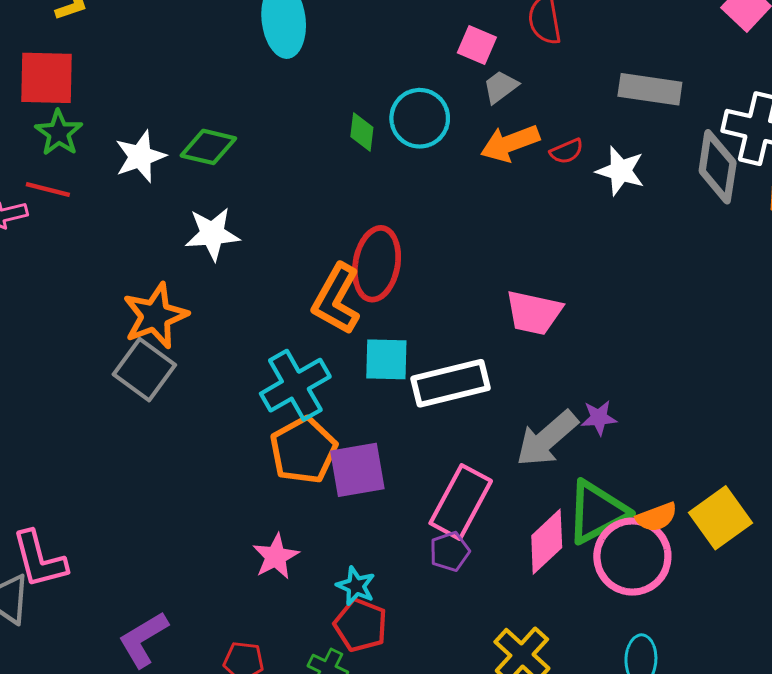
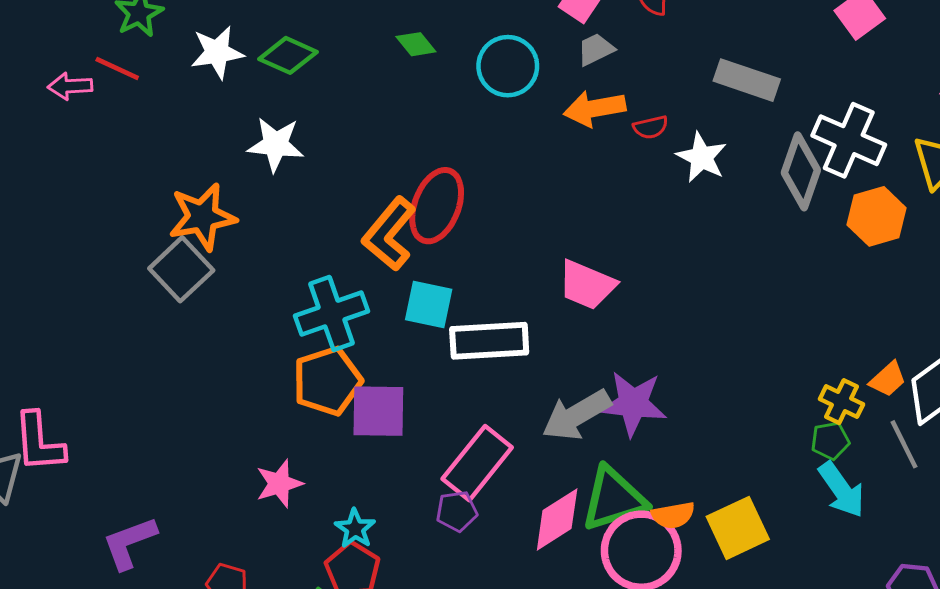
green diamond: (362, 132) -> (416, 44), moved, turned -57
purple star: (599, 418) -> (633, 404), size x1.8

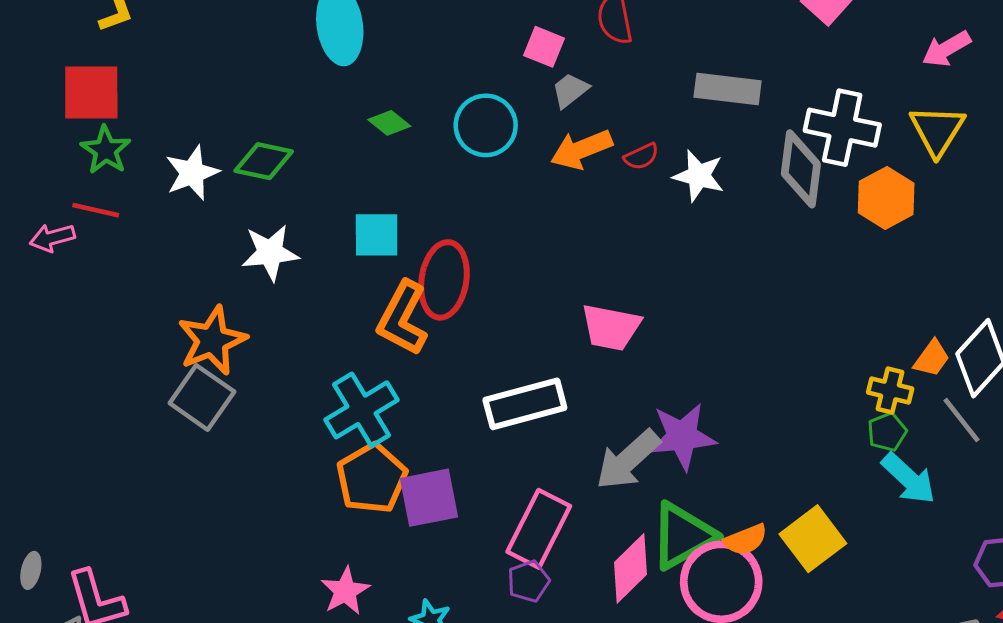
cyan square: (429, 304) -> (377, 235), moved

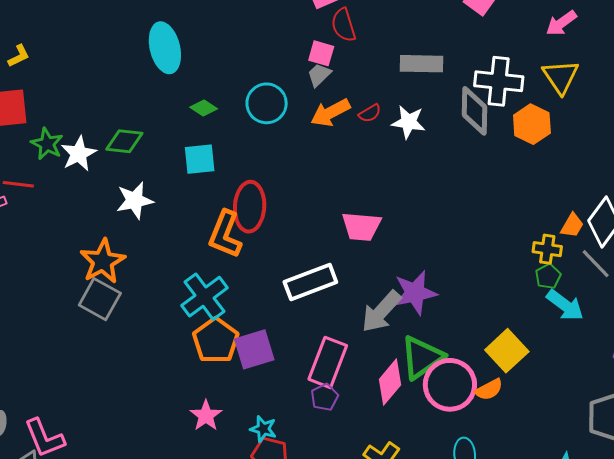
pink square: (544, 47) -> (321, 53), moved
green star: (106, 150) -> (47, 144), moved
cyan square: (377, 235) -> (200, 159), moved
orange semicircle: (746, 540) -> (489, 389), moved

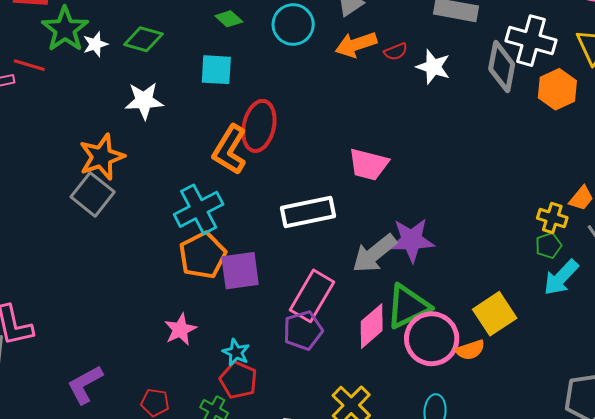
green star: (47, 144) -> (65, 29), size x1.4
white star: (79, 154) -> (95, 44), size x0.7
cyan arrow: (565, 305) -> (561, 277), turned 87
purple pentagon: (324, 397) -> (303, 330), size x1.4

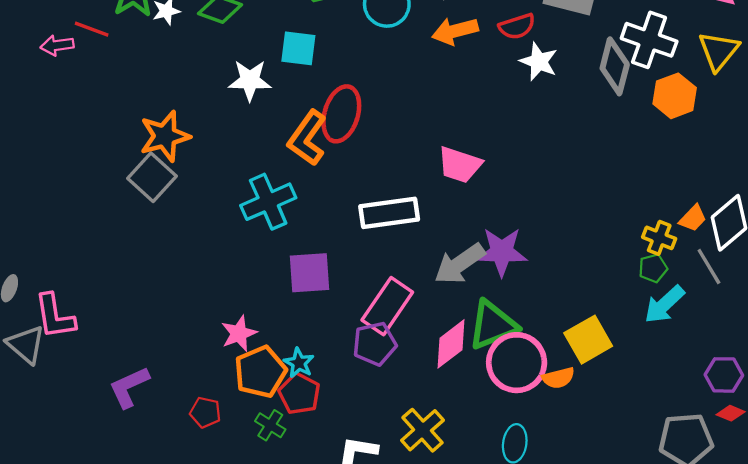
red semicircle: (396, 52) -> (517, 26), moved, size x1.4
white star: (144, 101) -> (250, 80), moved
orange pentagon: (203, 255) -> (260, 372), moved

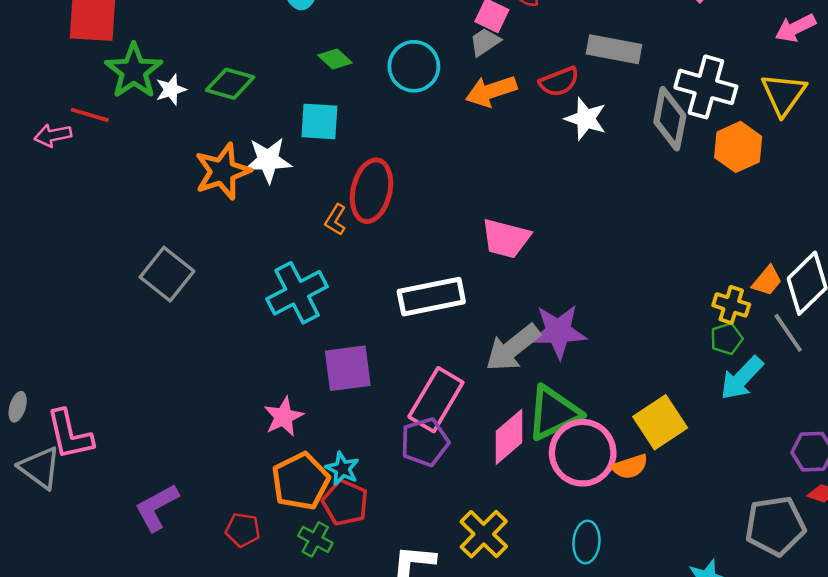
orange star: (165, 136) -> (223, 171), moved
orange L-shape: (307, 138) -> (336, 220), size x0.5
pink star: (239, 333) -> (284, 417), moved

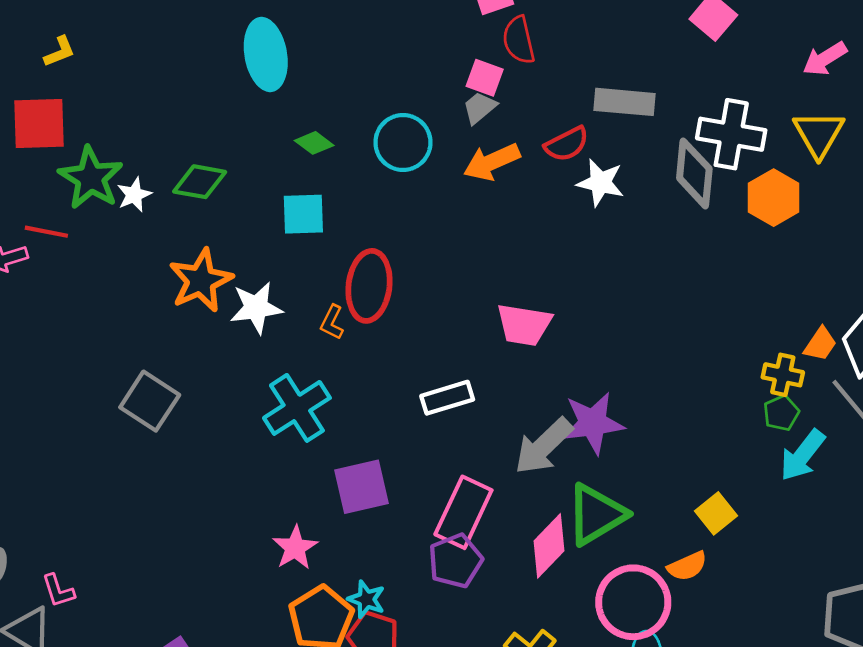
white star: (268, 160) -> (256, 308), moved
white rectangle: (431, 297) -> (447, 398), size x0.7
yellow square: (660, 422) -> (716, 513), size x0.7
pink L-shape: (70, 435) -> (58, 591), size x0.6
pink circle: (583, 453) -> (633, 602), moved

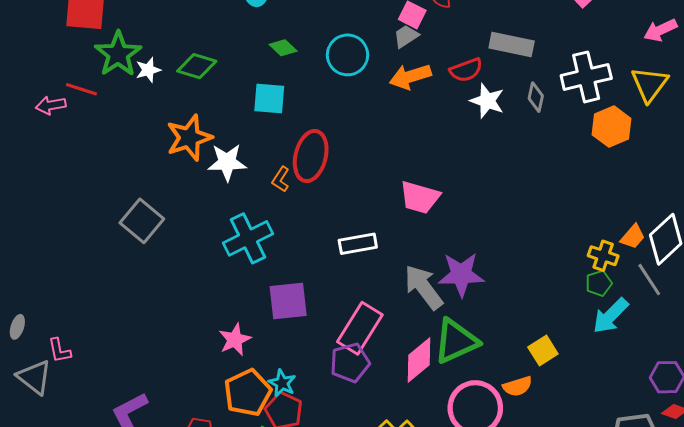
white cross: (731, 134) -> (586, 77), turned -30
gray diamond: (694, 173) -> (536, 97), moved, size x0.6
gray arrow: (544, 446) -> (424, 287), turned 90

